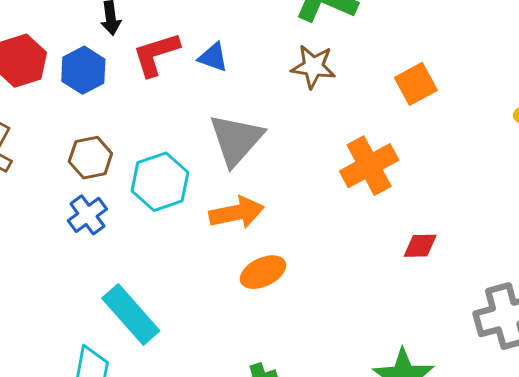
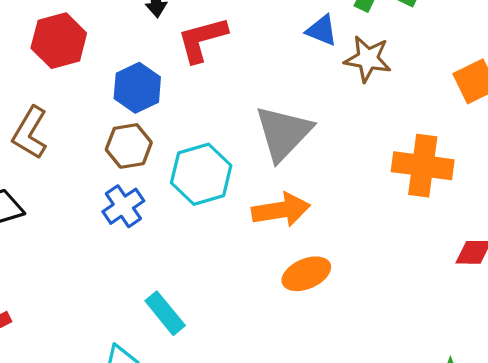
blue triangle: (213, 57) -> (322, 30), moved
blue hexagon: (83, 70) -> (137, 88), moved
orange cross: (369, 166) -> (423, 166), turned 34
cyan rectangle: (131, 314) -> (165, 313), size x0.7

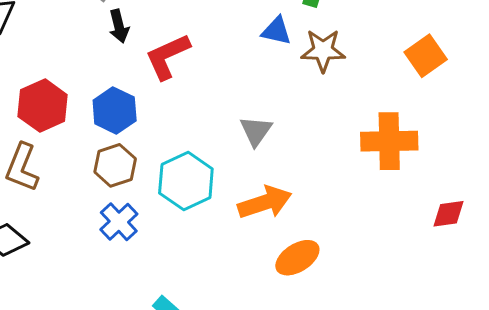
red hexagon: (59, 41) -> (43, 106), moved
gray triangle: (283, 133) -> (256, 131), size x0.6

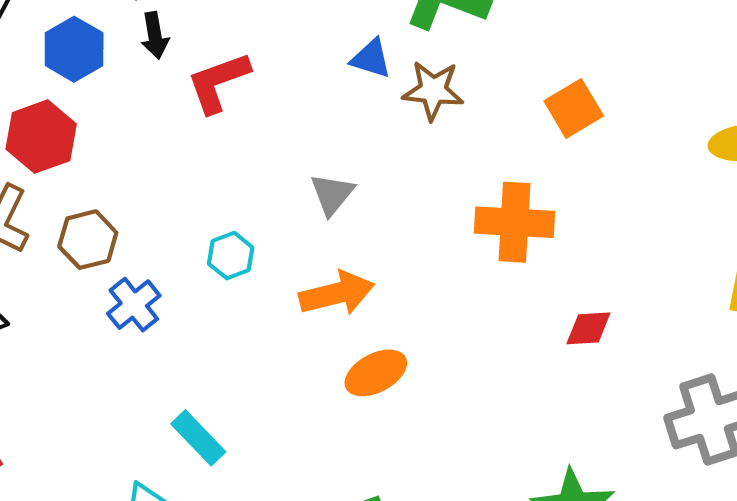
blue hexagon: (115, 110) -> (74, 49), moved
brown hexagon: (115, 165) -> (88, 240), moved
cyan hexagon: (186, 181) -> (231, 256), size x0.6

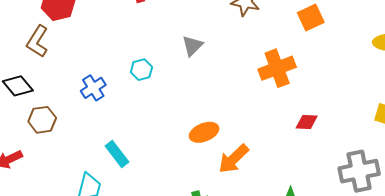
orange cross: (514, 222) -> (277, 68), turned -30
brown hexagon: (88, 240) -> (42, 120), moved
orange arrow: (337, 293) -> (234, 159), moved, turned 144

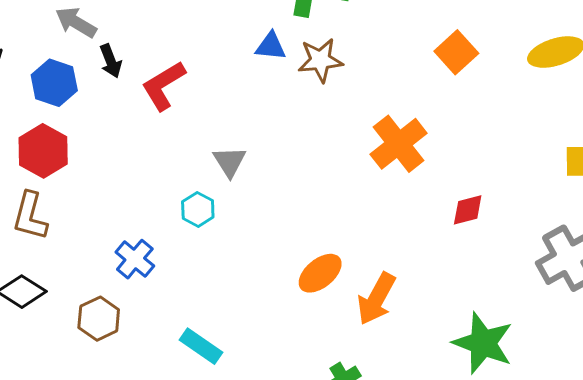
orange square: (311, 18) -> (456, 52), moved
gray triangle: (192, 46) -> (229, 162), moved
brown hexagon: (42, 120) -> (99, 319), moved

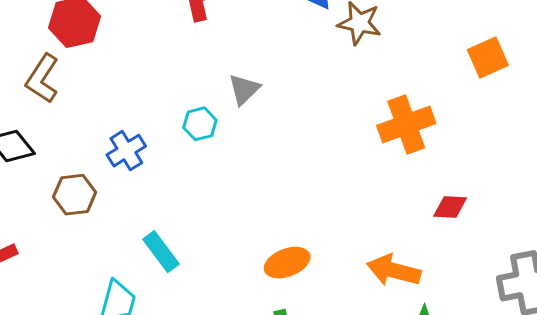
orange ellipse: (320, 273) -> (287, 263), moved
orange arrow: (376, 299) -> (394, 270), moved, turned 57

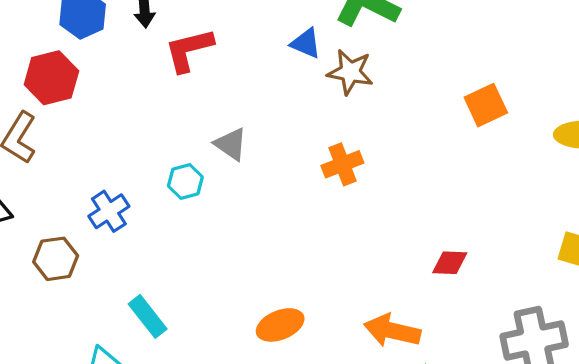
gray triangle: (244, 89) -> (231, 144), turned -40
orange cross: (406, 125) -> (342, 164), moved, size x0.7

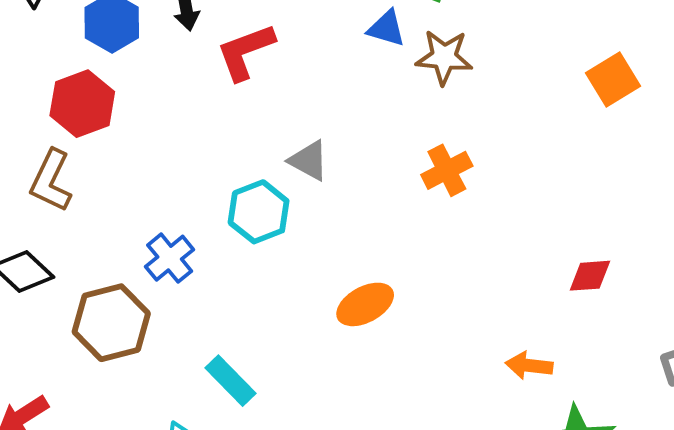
cyan hexagon: (185, 181) -> (259, 212), size x1.4
brown hexagon: (56, 259) -> (111, 323), size x1.4
orange ellipse: (280, 325) -> (365, 304), moved
orange arrow: (392, 331) -> (529, 366), size x0.7

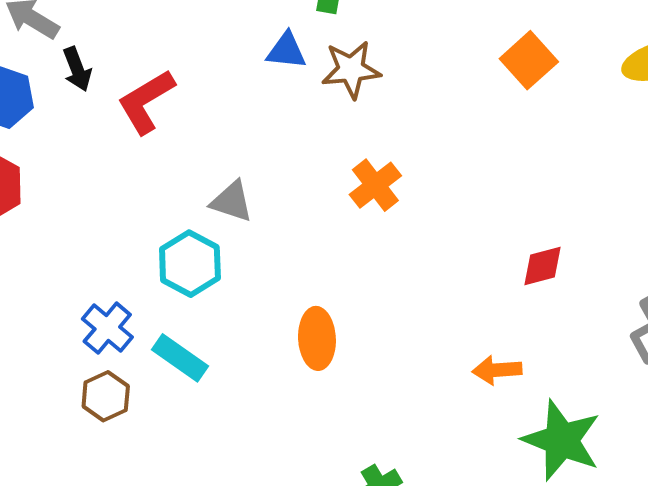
orange ellipse: (365, 304) -> (317, 338), turned -54
brown hexagon: (111, 323) -> (106, 396), moved, size x0.6
cyan rectangle: (230, 381) -> (180, 358), moved

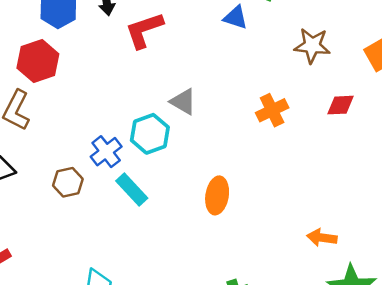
brown star: (351, 69) -> (312, 46), moved
red diamond: (543, 266) -> (340, 105), moved
blue cross: (107, 328) -> (106, 152), moved
brown hexagon: (106, 396) -> (68, 182), moved

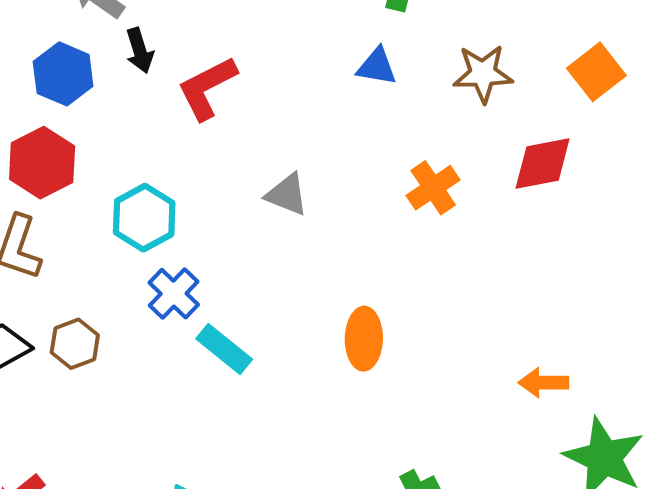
blue triangle: (236, 17) -> (377, 67), moved
red diamond: (340, 105) -> (543, 163), size x1.4
cyan hexagon: (150, 134) -> (144, 218), moved
brown hexagon: (68, 182) -> (75, 344), moved

